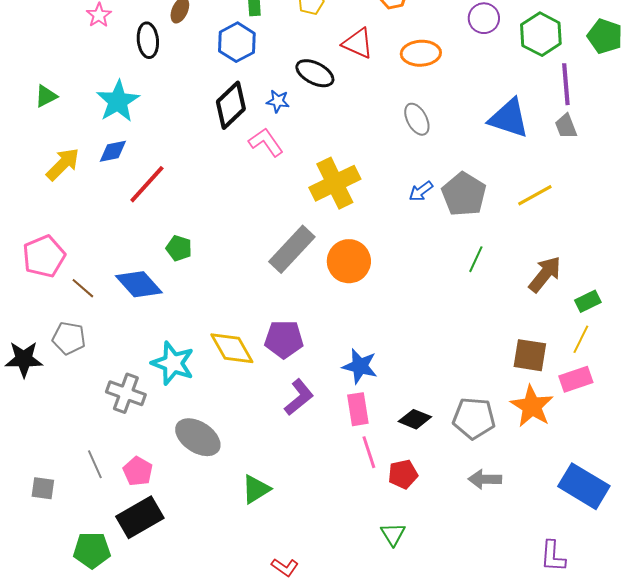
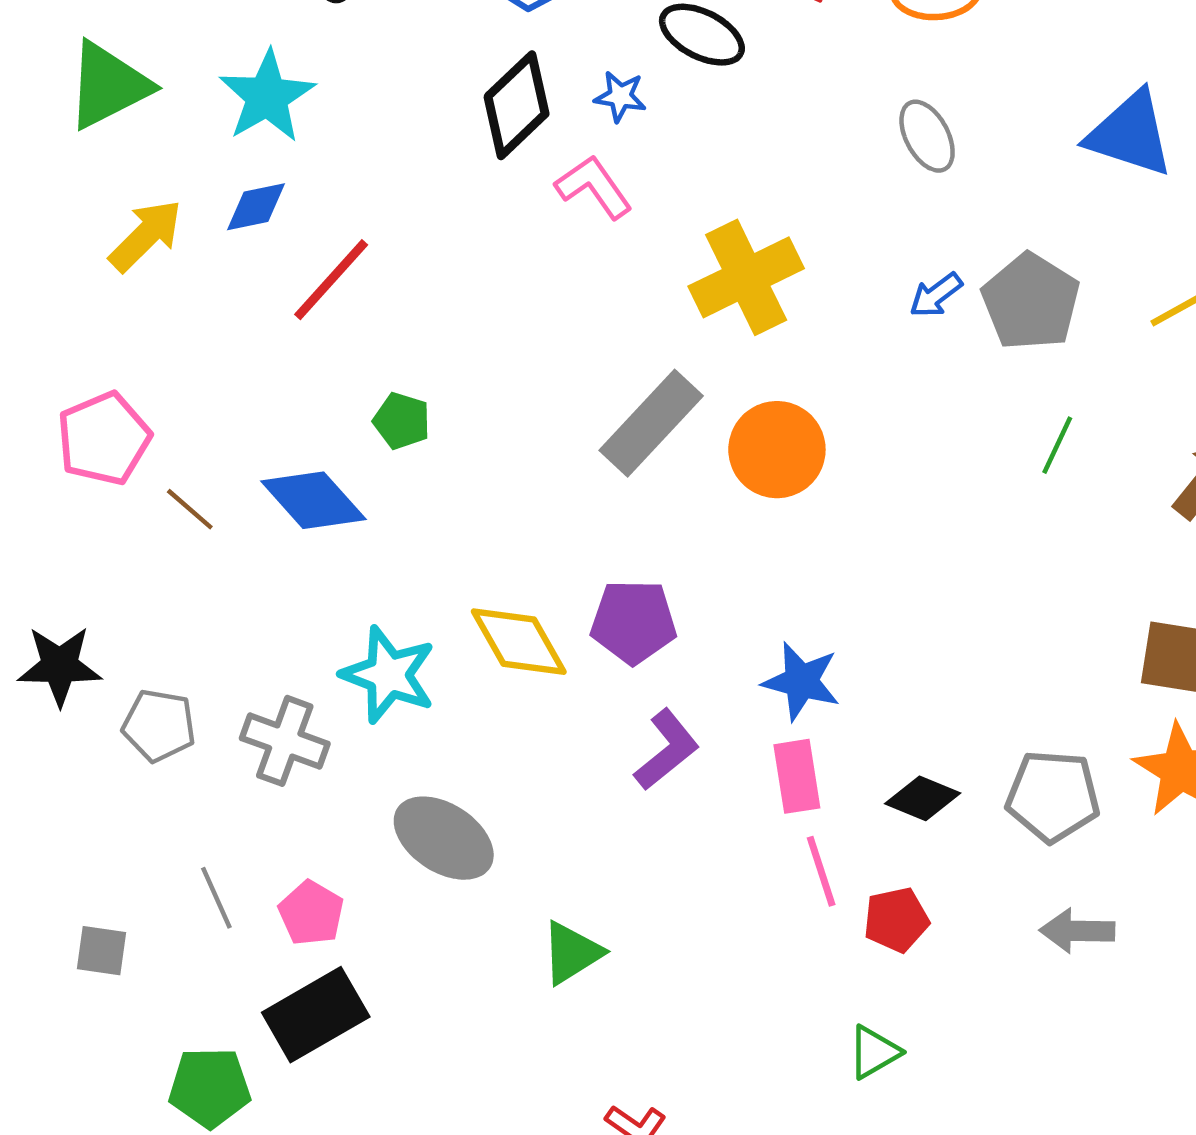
green triangle: (46, 96) -> (108, 85), size x1.8
gray pentagon: (69, 338) -> (159, 725), moved
green triangle: (393, 534) -> (874, 1052), turned 32

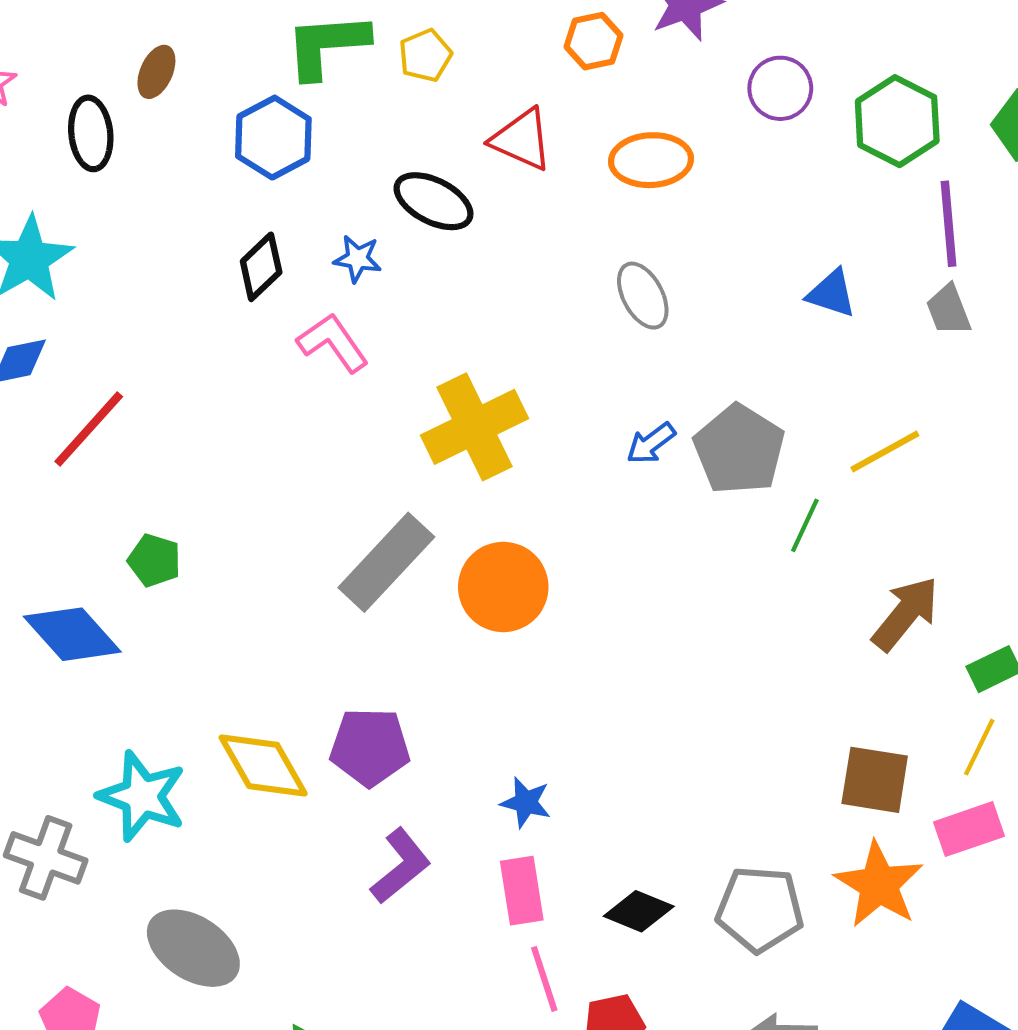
black diamond: (517, 105) -> (261, 267), size x0.7
blue triangle: (1130, 134) -> (832, 294), size x0.6
green line: (1057, 445) -> (805, 525), moved
blue star: (801, 681) -> (526, 802), size x0.7

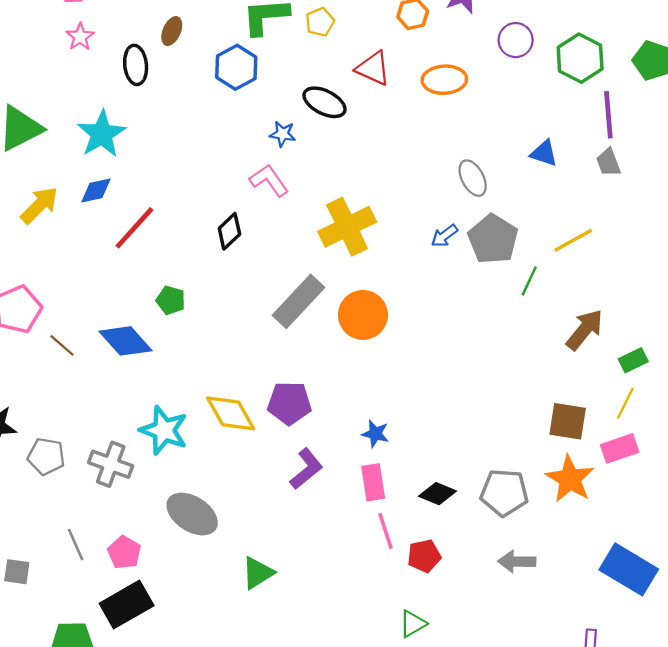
black diamond: (261, 267) -> (229, 231), moved
gray ellipse: (643, 296) -> (473, 178), moved

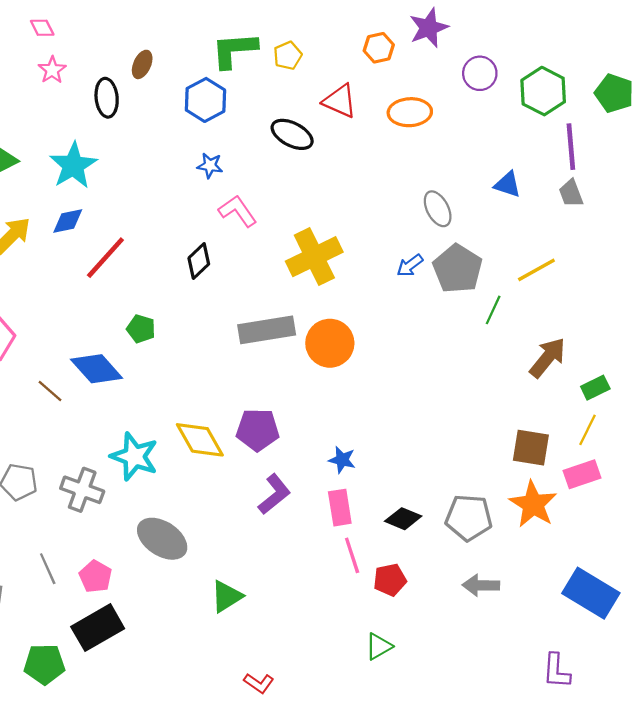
blue star: (283, 134) -> (210, 165), moved
gray rectangle: (298, 301) -> (267, 330), turned 38
brown line: (62, 345) -> (50, 391), moved

